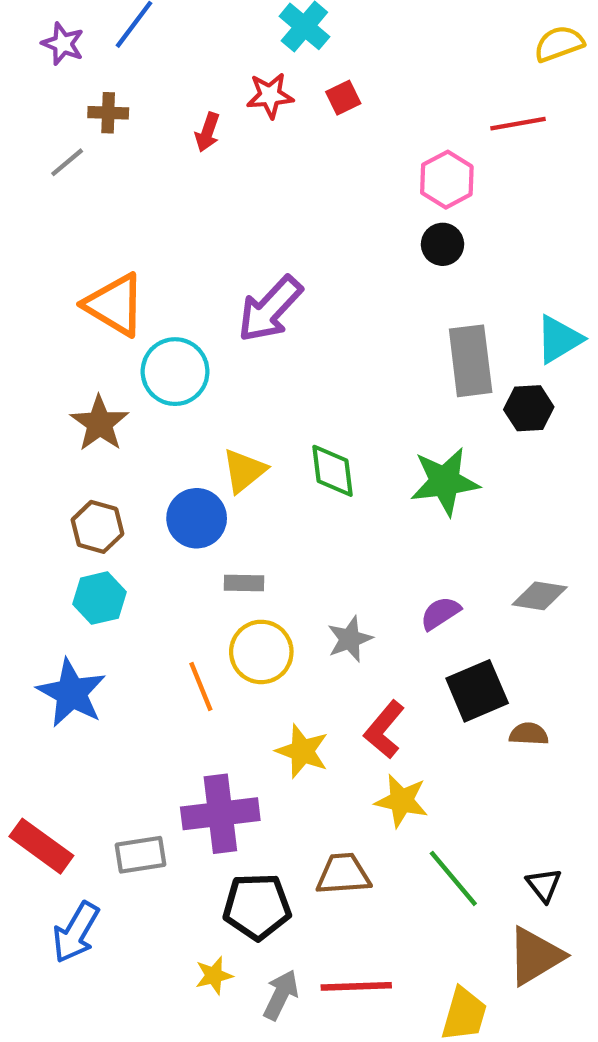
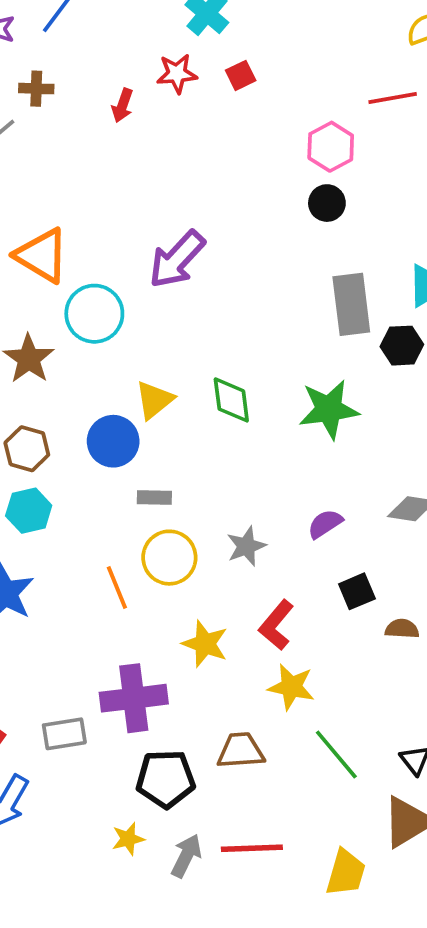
black square: (477, 691) -> (357, 591), size x0.7

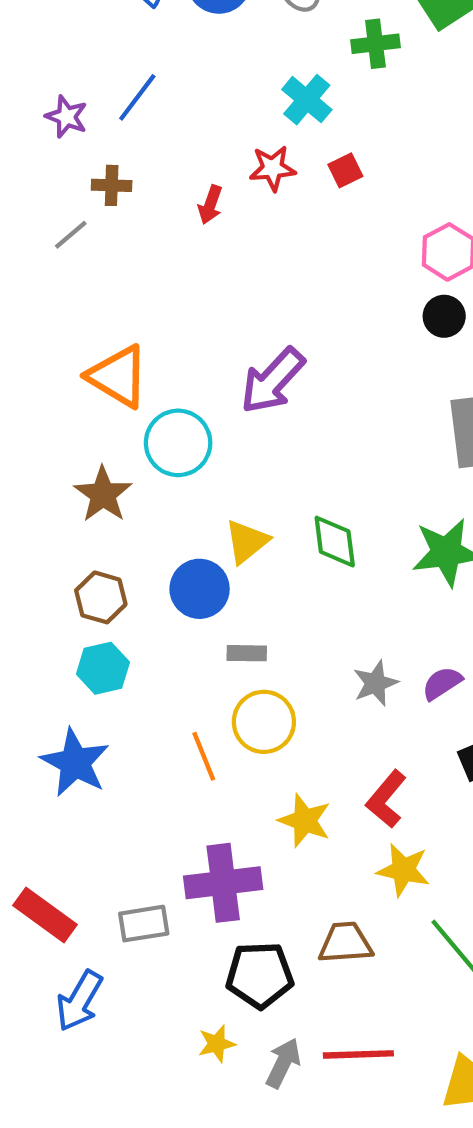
gray star: (246, 546) -> (375, 683), moved

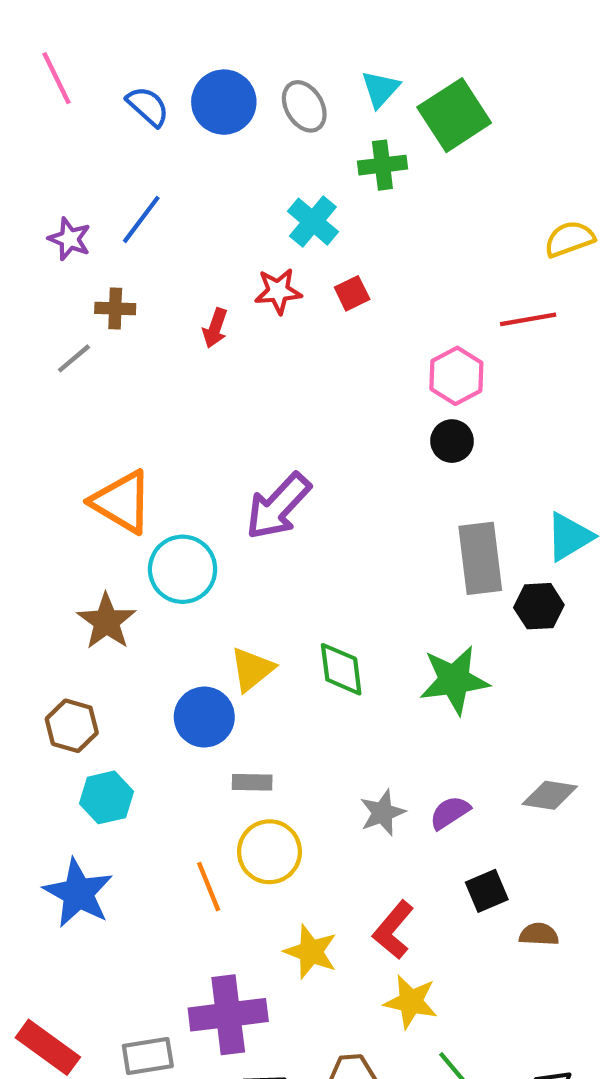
brown hexagon: (101, 597) -> (72, 726), moved

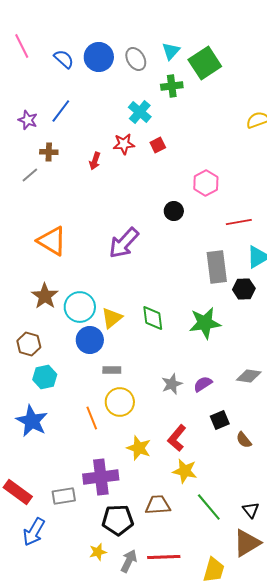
red line: (528, 319) -> (239, 222), moved
black circle: (452, 441) -> (174, 211), moved
cyan circle: (183, 569) -> (80, 307), moved
brown semicircle: (539, 934) -> (244, 440), turned -132

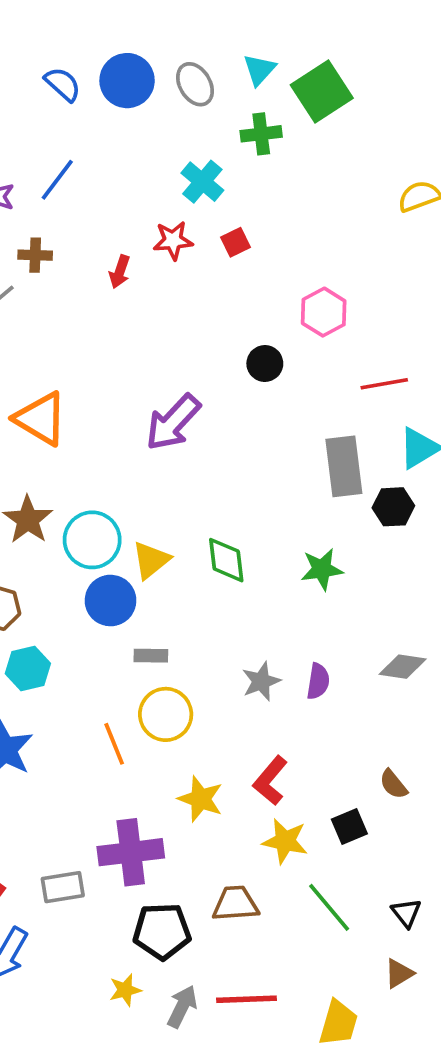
green star: (205, 323) -> (322, 569), size x0.7
purple semicircle: (203, 384) -> (318, 681), turned 132
black square: (220, 420) -> (349, 826), moved
brown triangle: (247, 543) -> (399, 973), size x0.6

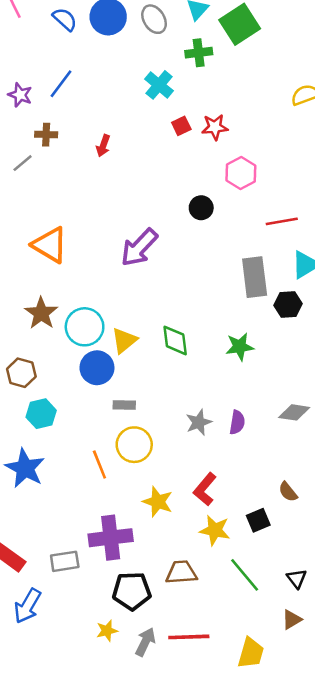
red star: (173, 240) -> (215, 127), moved

